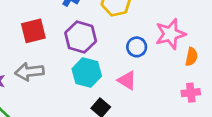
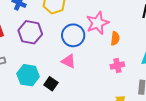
blue circle: (137, 47) -> (73, 35), size x1.5
cyan hexagon: (87, 72) -> (28, 75), moved

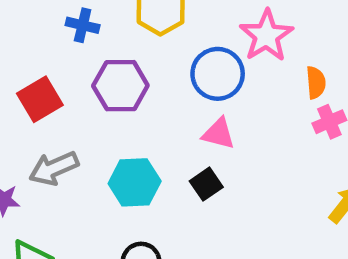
orange semicircle: (115, 38) -> (316, 83), moved
black square: (51, 84) -> (206, 184), moved, turned 32

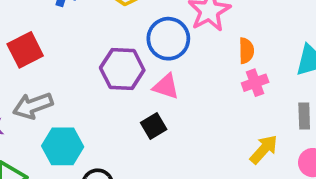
purple hexagon: (120, 86) -> (122, 69), moved
cyan hexagon: (135, 182) -> (63, 146), moved

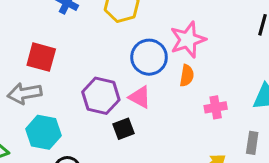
red square: (25, 50) -> (41, 57), moved, turned 32
orange semicircle: (246, 51) -> (187, 76), moved
purple hexagon: (122, 69) -> (101, 96), moved

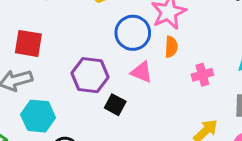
pink triangle: (140, 97) -> (142, 72), moved
black square: (123, 129) -> (115, 105), turned -35

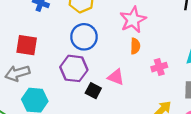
blue circle: (133, 33) -> (84, 37), moved
pink triangle: (142, 72) -> (116, 77), moved

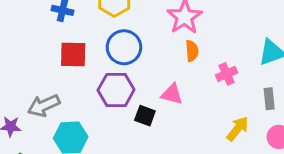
red square: (27, 45) -> (73, 54), moved

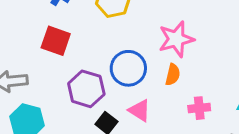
blue circle: (124, 47) -> (128, 68), moved

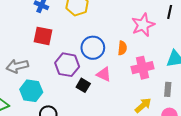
pink star: (176, 39) -> (143, 25), moved
pink cross: (199, 108) -> (143, 68), size x1.5

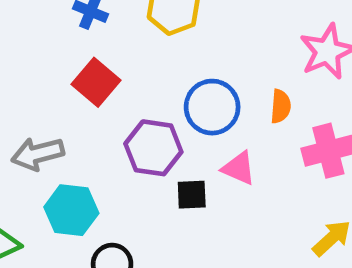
red square: (43, 36) -> (96, 82), turned 30
black square: (83, 85) -> (192, 195), turned -32

